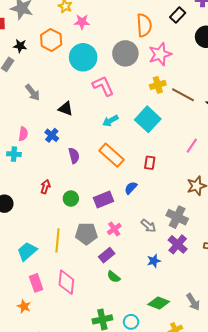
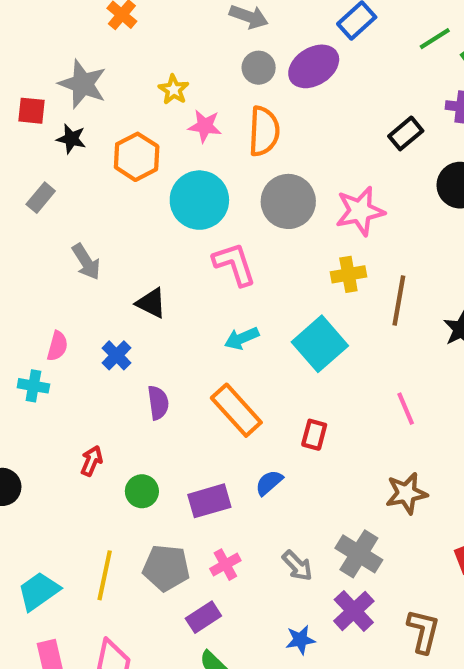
orange semicircle: (144, 25) -> (264, 131), moved
black star: (20, 46) -> (71, 139), moved
brown line: (183, 95) -> (399, 301), turned 65
pink line: (192, 146) -> (406, 409), turned -63

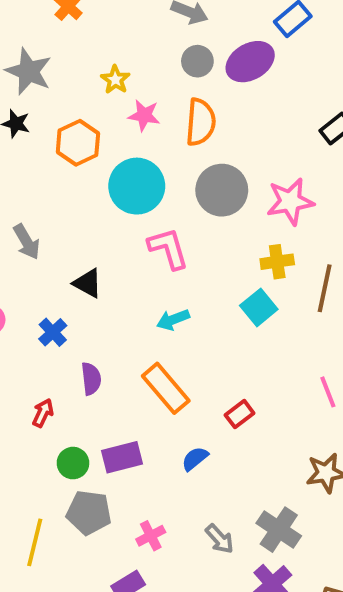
cyan square: (320, 344) -> (259, 307), moved, size x0.7
red rectangle: (314, 435) -> (240, 414), turned 36
red arrow: (92, 461) -> (43, 413), moved
purple rectangle: (209, 501) -> (122, 457), moved
gray pentagon: (166, 568) -> (89, 512), moved

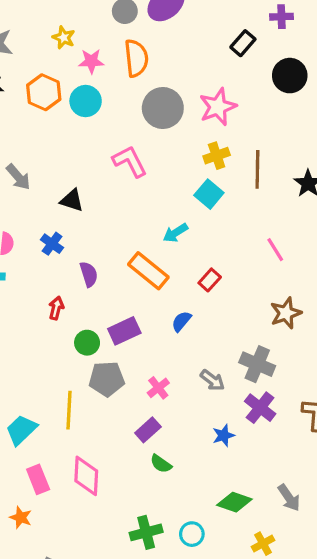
cyan circle: (137, 186) -> (86, 101), moved, size x0.7
cyan arrow: (173, 320) -> (175, 233), moved

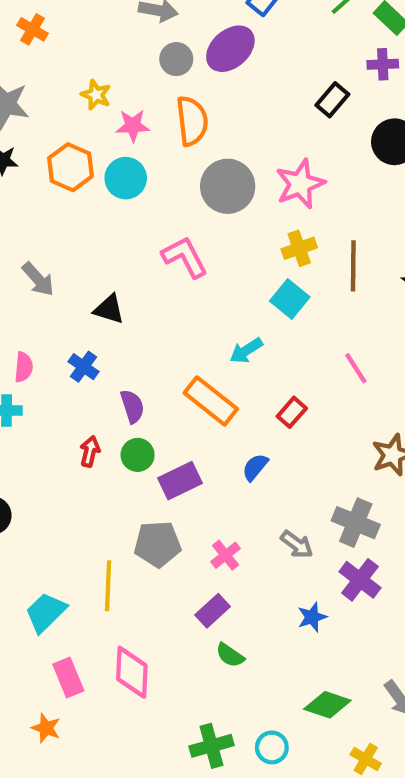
pink line: (275, 250) -> (356, 368), moved
green circle: (87, 343) -> (138, 455), moved
yellow cross: (263, 544) -> (366, 759), turned -30

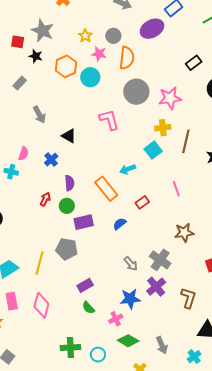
gray circle: (176, 59) -> (113, 36), moved
pink cross: (226, 555) -> (116, 319), moved
blue star: (312, 617) -> (130, 299), size x1.5

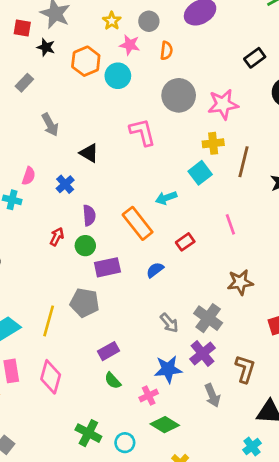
orange semicircle: (127, 58) -> (166, 51), size x0.6
gray arrow: (162, 345) -> (212, 395), moved
green cross: (70, 347) -> (88, 433), turned 30

